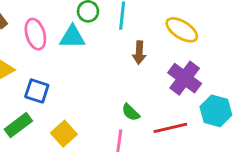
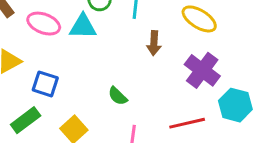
pink ellipse: (35, 34) -> (44, 24), turned -52
green semicircle: (131, 112) -> (118, 96), moved

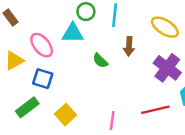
pink ellipse: (44, 24) -> (42, 45), moved, turned 30
green semicircle: (118, 96) -> (100, 61), moved

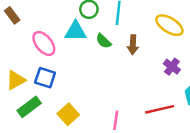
yellow triangle: (14, 61) -> (16, 80), moved
green semicircle: (100, 61) -> (104, 41), moved
purple cross: (167, 68) -> (172, 67), size x0.6

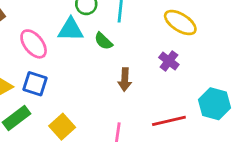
brown arrow: (133, 45) -> (125, 80), moved
purple cross: (172, 67) -> (169, 61), moved

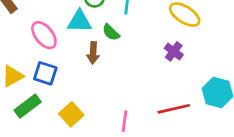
brown arrow: (125, 80) -> (93, 53), moved

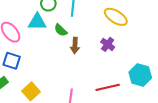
brown arrow: (93, 53) -> (75, 45), moved

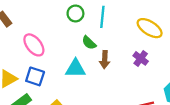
cyan triangle: (37, 22) -> (75, 69), moved

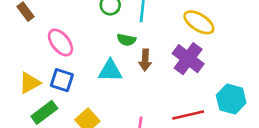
green semicircle: (89, 43) -> (126, 40), turned -32
purple cross: (141, 58) -> (188, 59), size x1.6

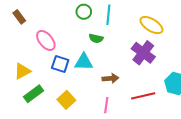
brown arrow: (145, 60) -> (110, 78), moved, turned -98
blue square: (62, 80) -> (60, 64), moved

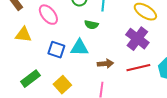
pink ellipse: (46, 40) -> (48, 15), moved
yellow triangle: (22, 71) -> (23, 35), moved, turned 36
red line: (143, 96) -> (138, 68), moved

